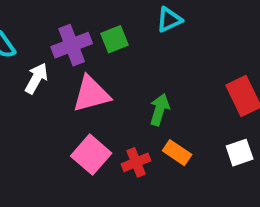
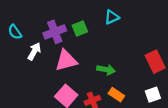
green arrow: (159, 110) -> (106, 70), turned 84

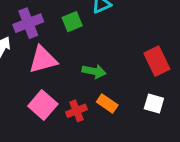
green square: (80, 29) -> (72, 22), moved
white square: (153, 95) -> (154, 104), turned 35

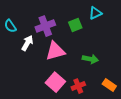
orange rectangle: (107, 104) -> (109, 85), moved

